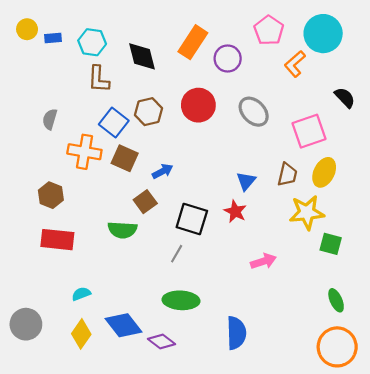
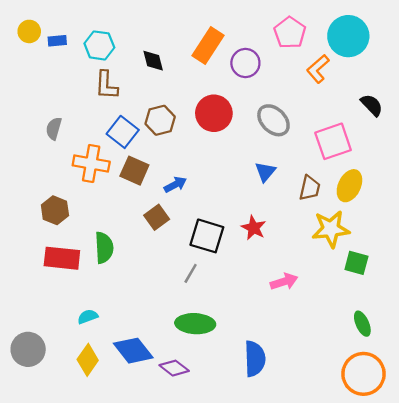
black diamond: (142, 56) -> (153, 61), size x0.7
blue triangle: (246, 181) -> (265, 172), moved
green semicircle: (122, 230) -> (104, 248), moved, turned -96

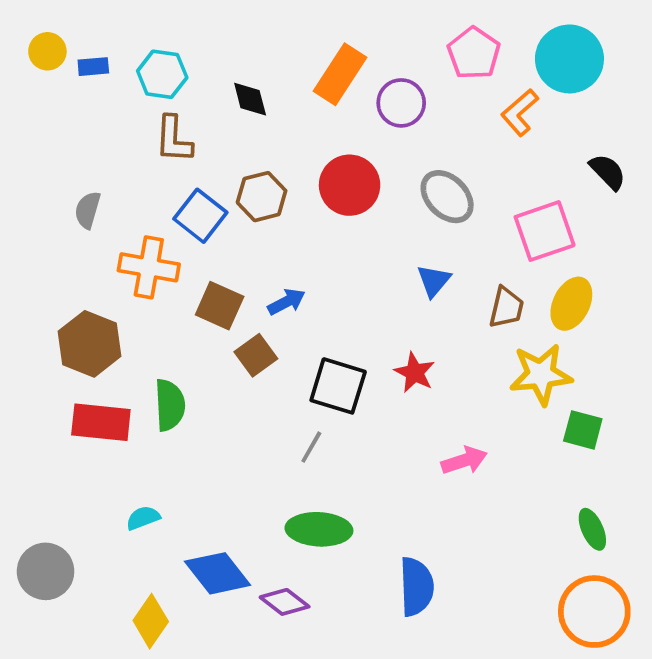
brown square: (134, 171) -> (220, 306), moved
brown hexagon: (55, 210) -> (89, 344), size x1.4
yellow diamond: (88, 360) -> (151, 621), moved

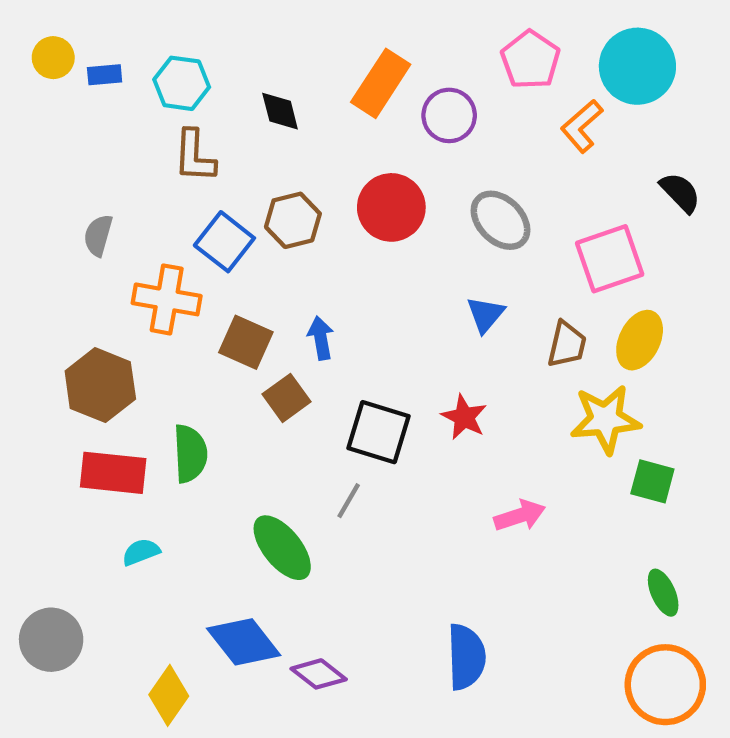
blue arrow: (286, 302) -> (321, 338), turned -72
cyan semicircle: (143, 518) -> (141, 552), moved
green ellipse: (319, 529) -> (282, 548), moved, turned 48

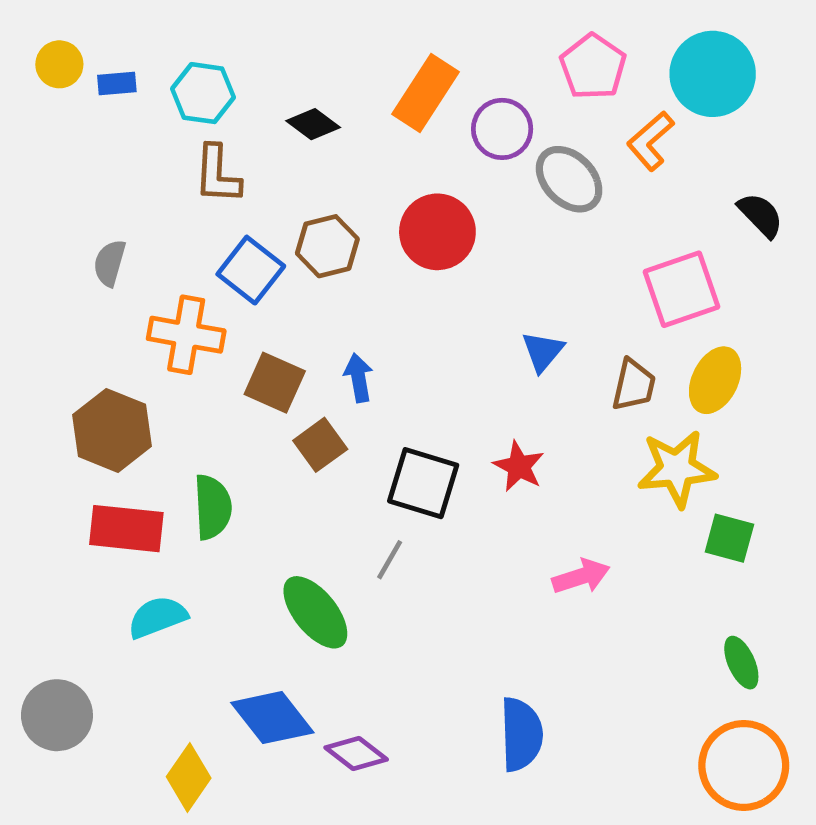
black diamond: (280, 111) -> (313, 124), turned -39
gray ellipse: (500, 220) -> (569, 179), moved
cyan semicircle: (141, 552) -> (157, 617), size x1.4

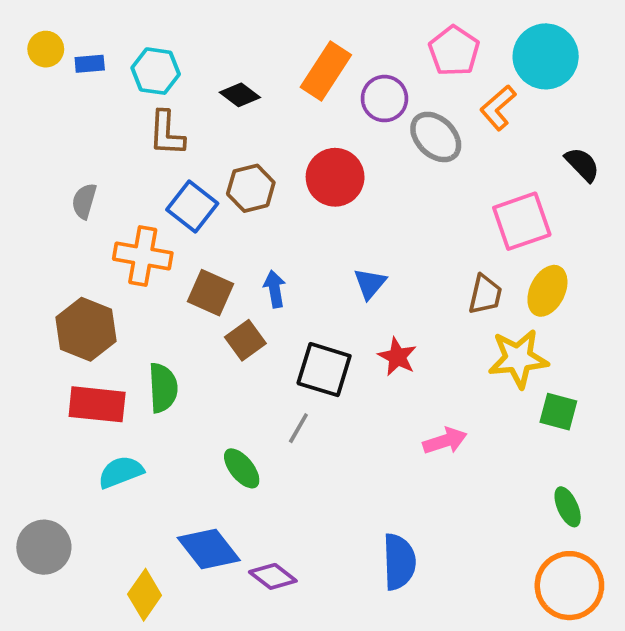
blue triangle: (543, 351) -> (370, 283), moved
green ellipse: (315, 612) -> (242, 468), size x0.7

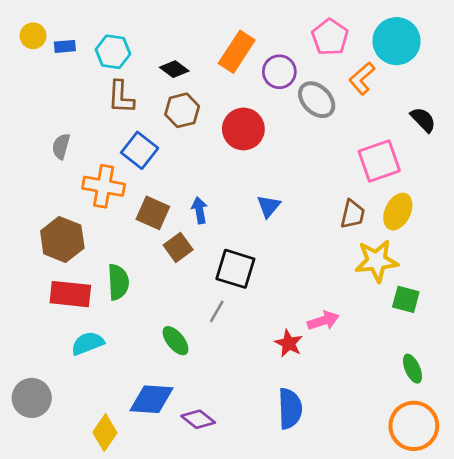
brown hexagon: (251, 188) -> (182, 110), moved
red star: (397, 357) -> (289, 343), moved
blue diamond: (209, 549) -> (152, 399), turned -48

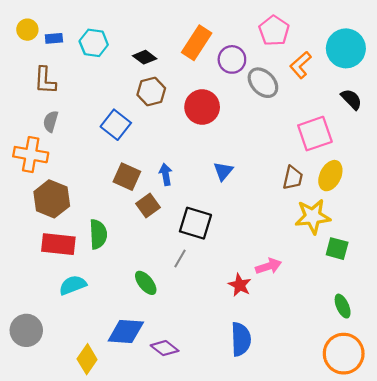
cyan circle: (397, 41) -> (346, 48), moved
brown L-shape: (121, 97) -> (45, 80), moved
orange cross: (104, 186) -> (31, 155), moved

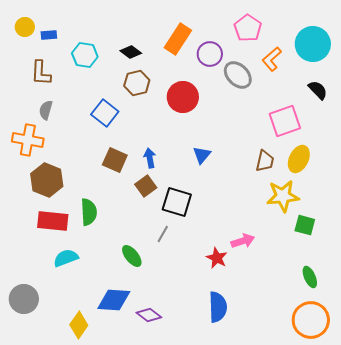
cyan hexagon: (94, 43) -> (85, 55), moved
brown square: (148, 205) -> (146, 186), moved

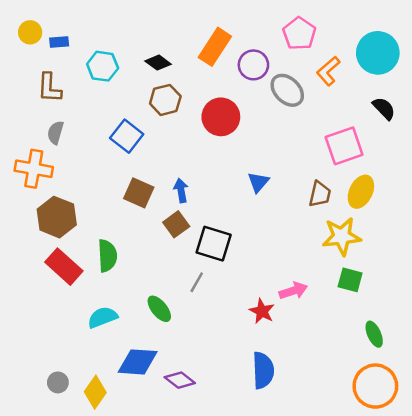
blue triangle: (202, 155) -> (258, 182), moved
red rectangle: (53, 221) -> (64, 267), turned 36
green square: (305, 225) -> (350, 280), moved
cyan semicircle: (66, 258) -> (103, 317), moved
gray circle: (24, 299) -> (58, 382), moved, size x0.6

